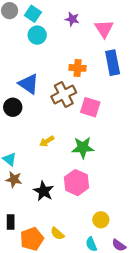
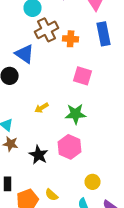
brown cross: (64, 94) -> (47, 30), moved

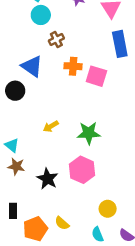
brown cross: (47, 30) -> (56, 39), size x0.6
orange cross: (71, 39) -> (73, 66), moved
pink square: (83, 76) -> (96, 76), moved

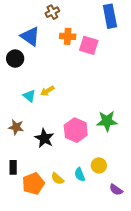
green star: (89, 133) -> (107, 121), moved
cyan triangle: (12, 145) -> (29, 96), moved
cyan semicircle: (98, 234) -> (80, 175), moved

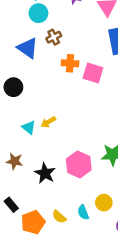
blue triangle: (30, 36) -> (28, 48), moved
black rectangle: (13, 167) -> (11, 205), turned -40

